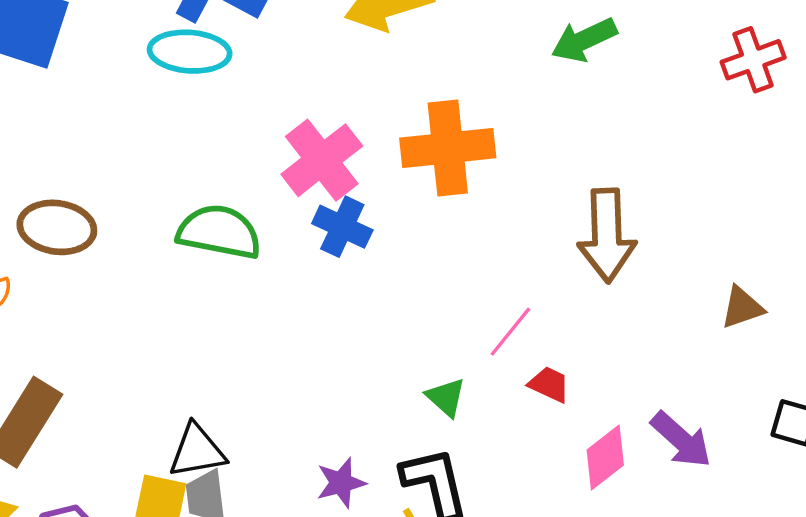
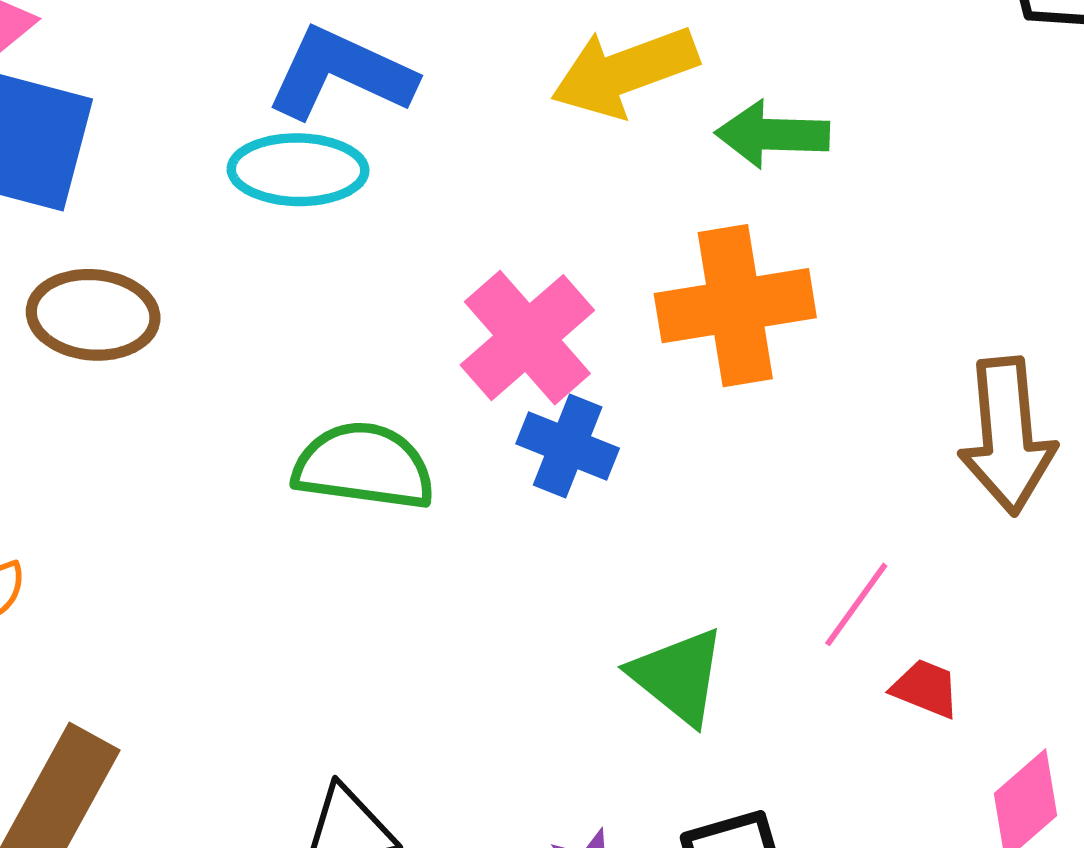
green arrow: (584, 40) -> (772, 134), moved, turned 30
brown ellipse: (57, 227) -> (93, 315), moved
green triangle: (446, 397) -> (678, 676), moved, size x1.5

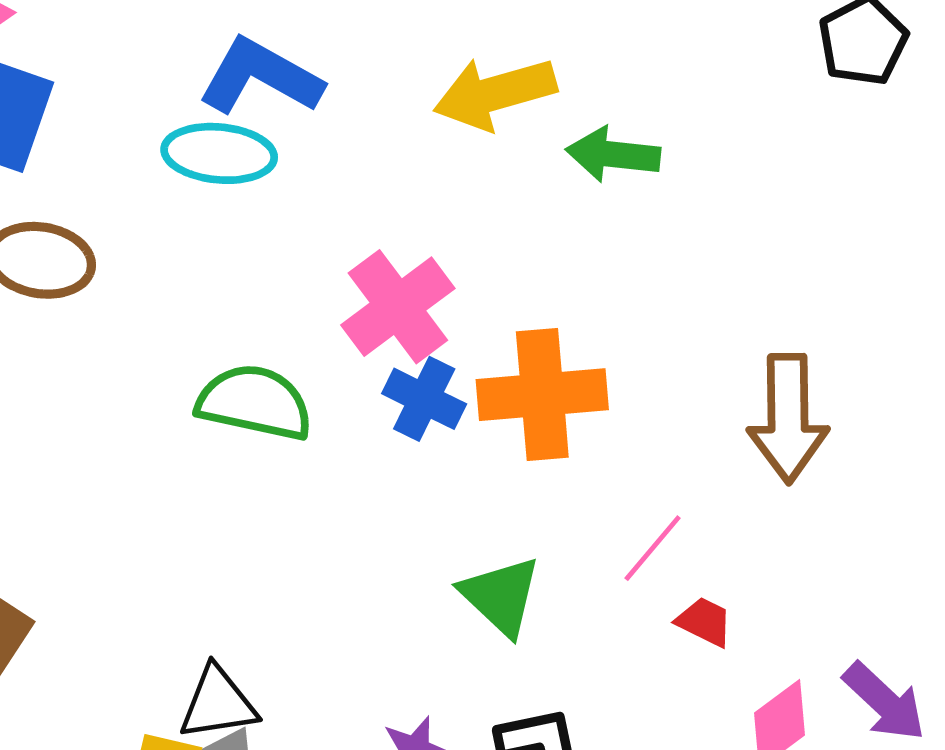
orange cross: (735, 306) -> (542, 395), moved

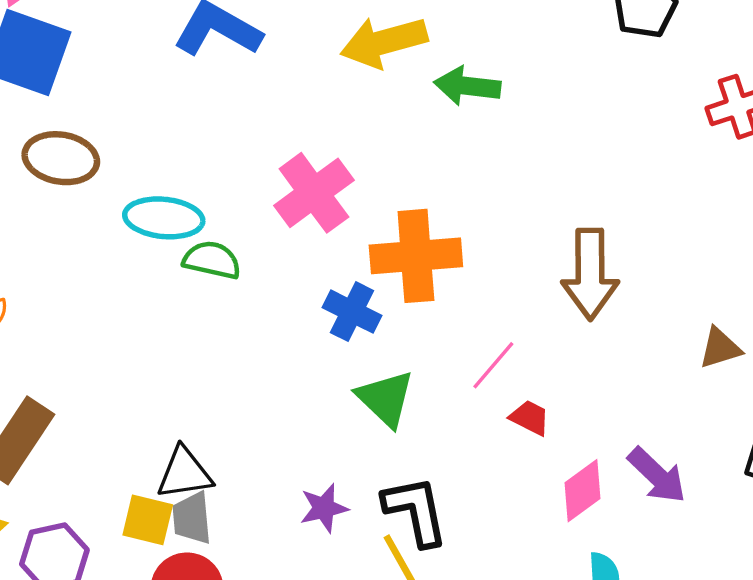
cyan ellipse: (219, 153) -> (164, 218), moved
blue cross: (424, 399) -> (352, 312), moved
green semicircle: (255, 402) -> (212, 260), size x0.7

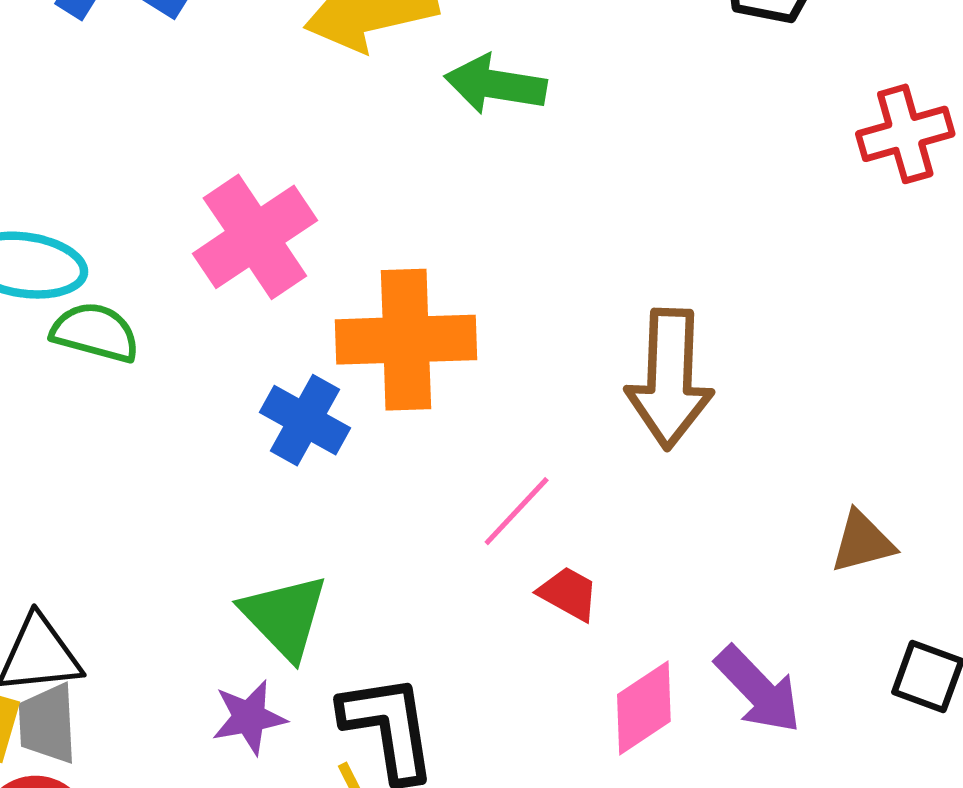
brown triangle: (720, 348) -> (863, 542), moved
green triangle: (385, 398) -> (285, 617), moved

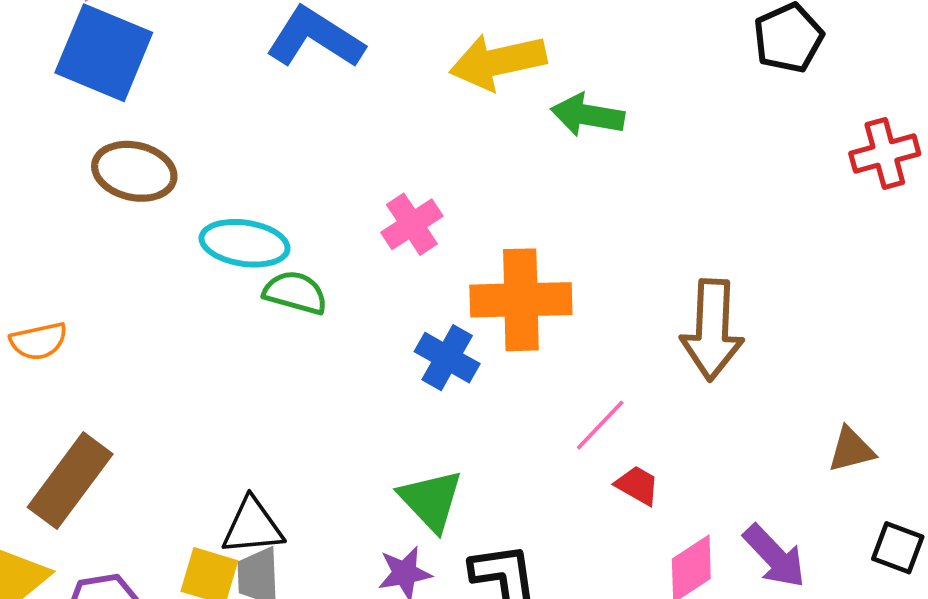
pink cross: (255, 237) -> (412, 224), size x0.7

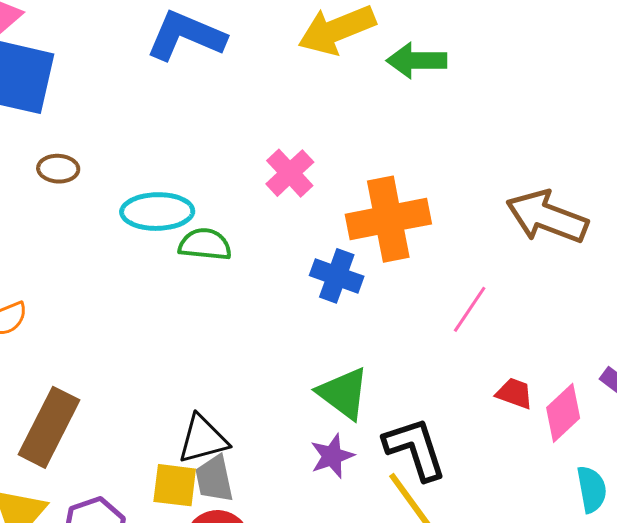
brown ellipse: (134, 171) -> (58, 169), size x0.6
brown arrow: (712, 330) -> (547, 217), turned 118
red trapezoid: (637, 485) -> (514, 393), moved

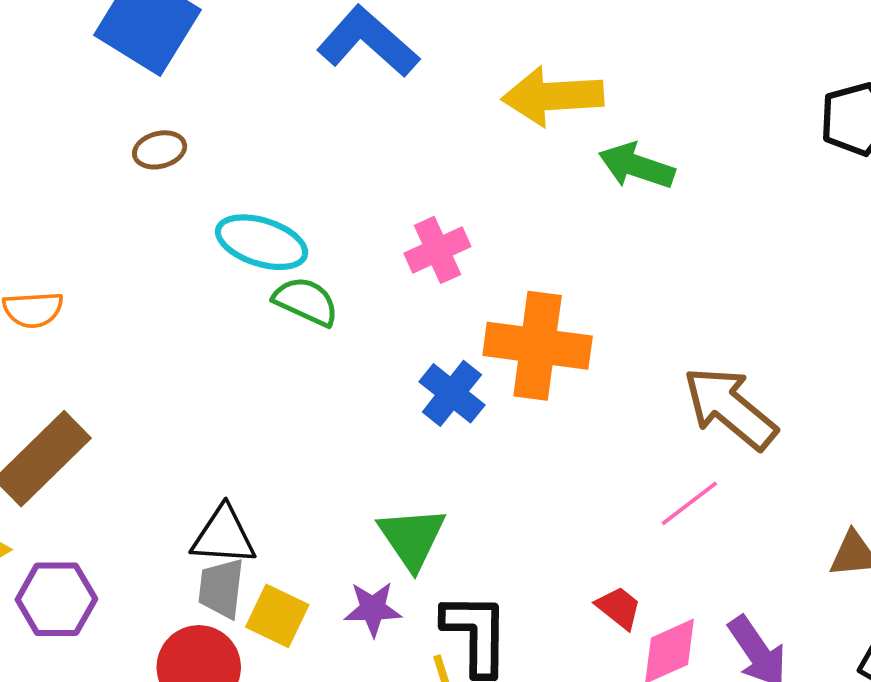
brown ellipse: (58, 169) -> (160, 150), turned -36
pink line: (470, 309) -> (689, 503), moved
yellow square: (175, 485) -> (277, 616), moved

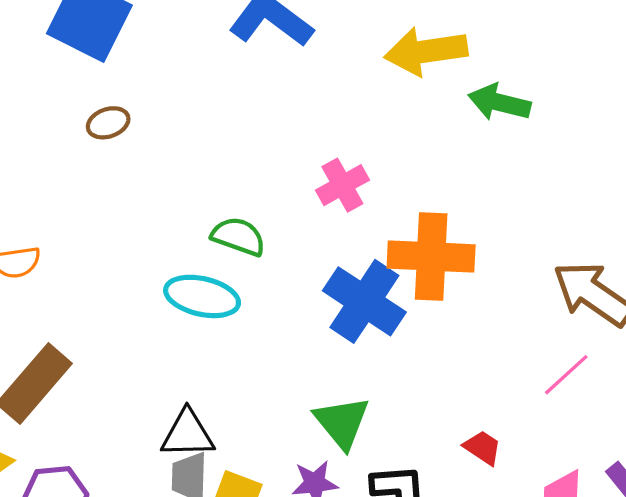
cyan ellipse: (262, 242) -> (202, 296), moved
blue cross: (452, 393) -> (364, 301), size x1.5
red trapezoid: (619, 608) -> (483, 448), moved

